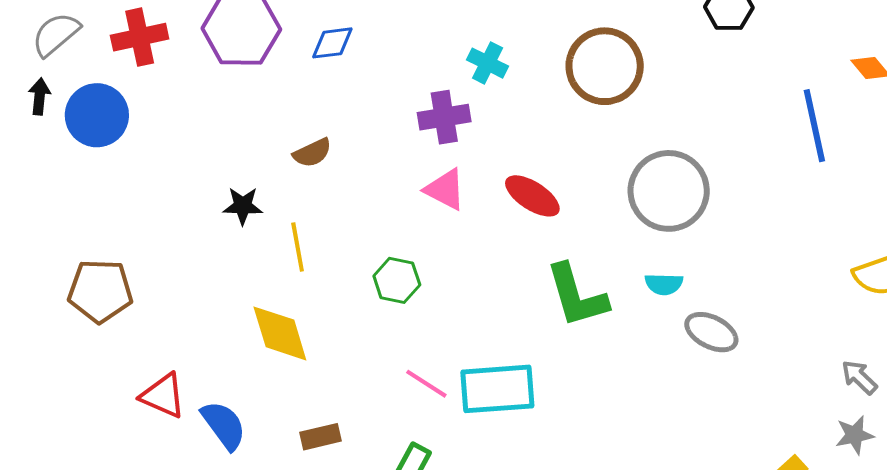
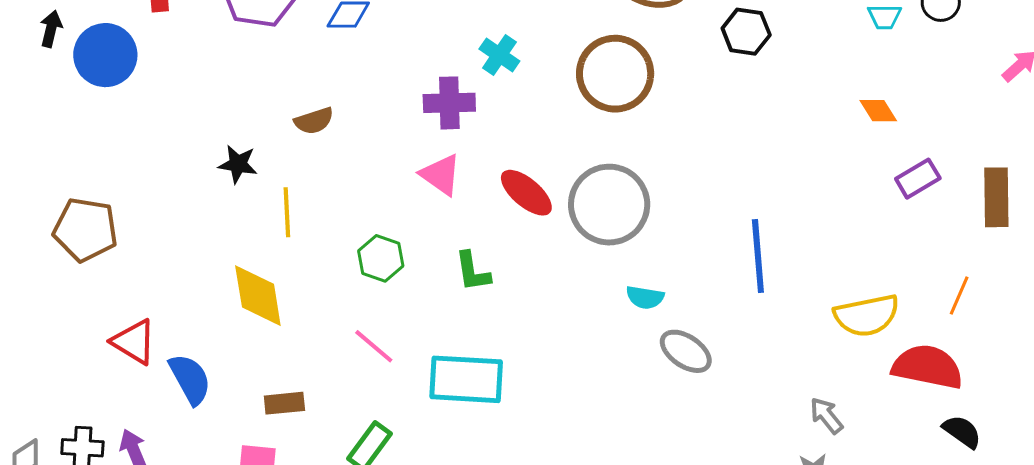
blue line: (814, 126) -> (758, 256), moved
gray circle: (669, 191) -> (609, 205), moved
green L-shape: (577, 296) -> (473, 271), moved, size x0.6
pink line: (426, 384) -> (374, 346), moved

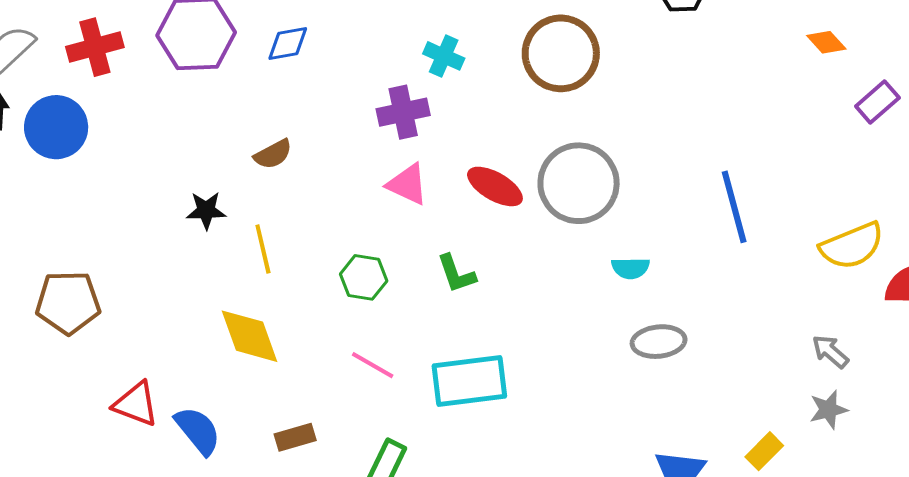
gray ellipse: (686, 351) -> (659, 342), moved, turned -30

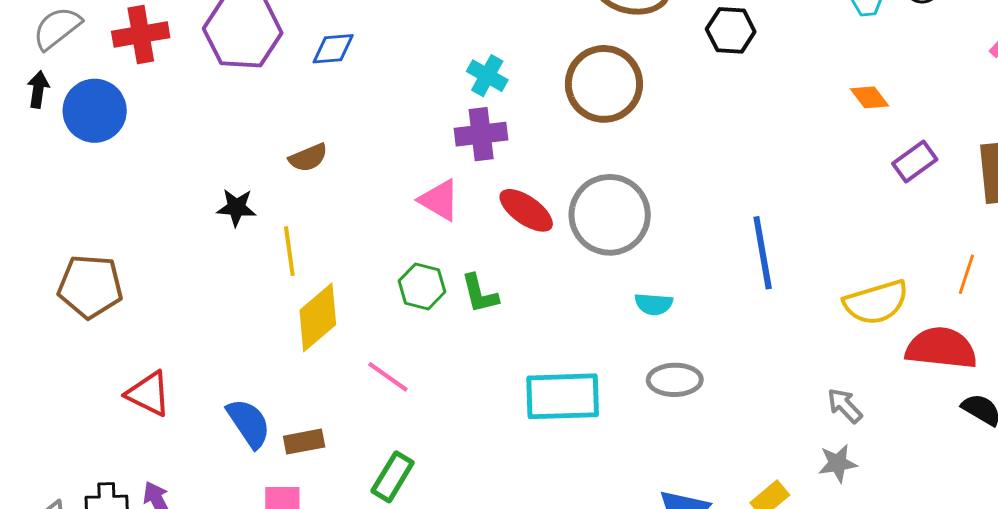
purple cross: (403, 112) -> (481, 134), moved
green hexagon: (364, 277) -> (422, 286), moved
yellow diamond: (250, 336) -> (318, 317), moved, turned 64
cyan rectangle: (469, 381) -> (563, 396), moved
blue semicircle: (198, 431) -> (249, 423), moved

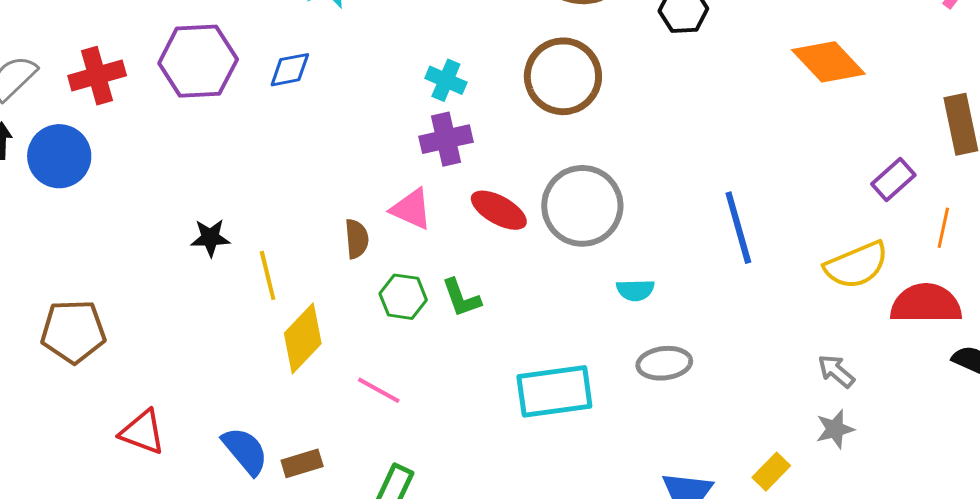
orange diamond: (869, 97) -> (828, 62), size x1.8
brown semicircle: (308, 158) -> (357, 239), moved, turned -66
purple rectangle: (915, 161) -> (893, 180), moved

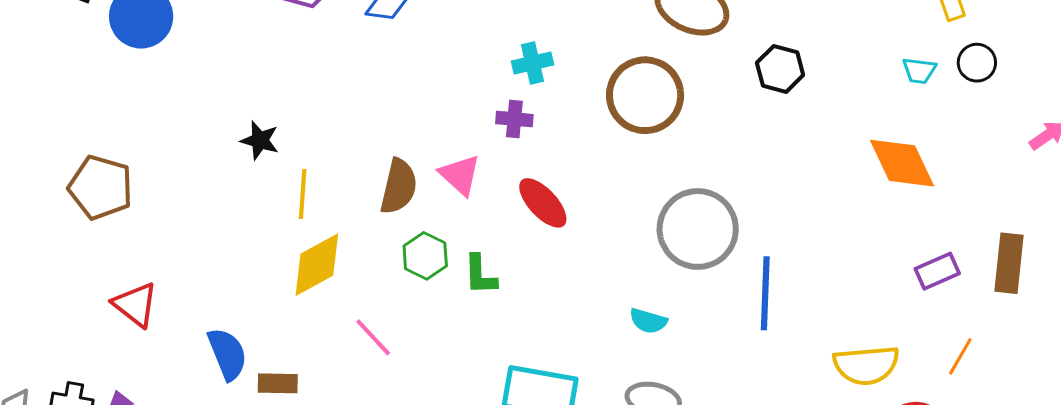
cyan cross: (446, 80) -> (532, 63), turned 36
purple cross: (446, 139) -> (514, 119), size x0.7
purple rectangle: (893, 180) -> (937, 271), moved
gray circle: (582, 206) -> (698, 229), moved
brown semicircle: (357, 239) -> (399, 186), size x1.4

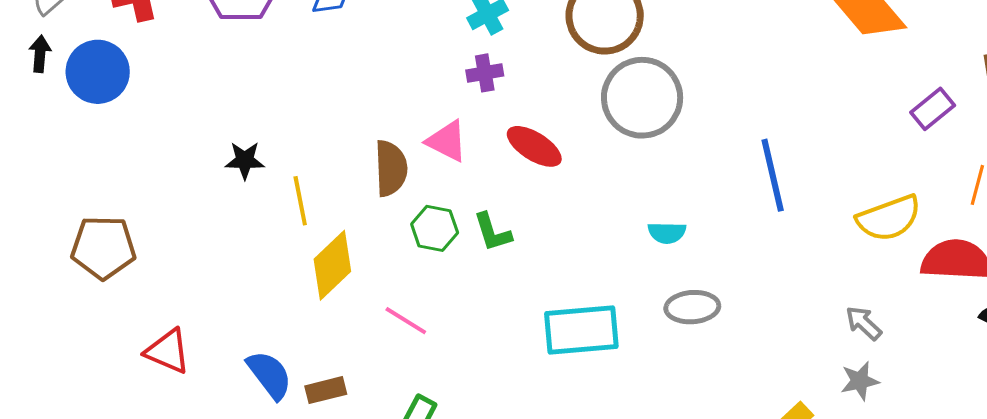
gray circle: (698, 229) -> (642, 98), moved

